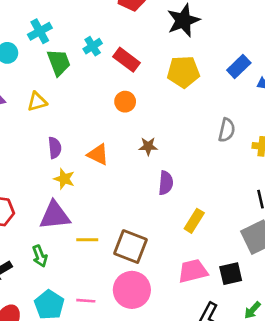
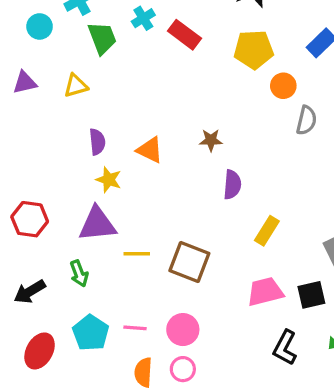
orange circle: (125, 102) -> (283, 86), moved
pink circle: (132, 290) -> (183, 330), moved, size x0.7

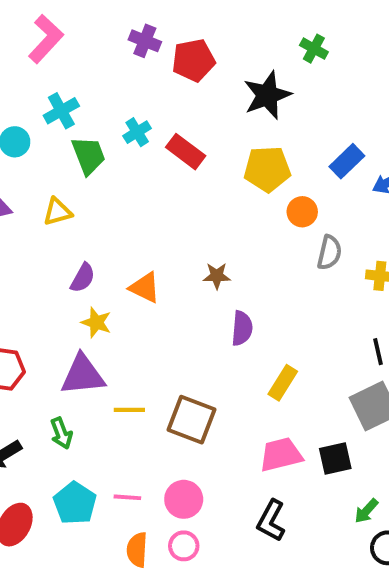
purple semicircle: (97, 142) -> (83, 278), turned 35
black L-shape: (285, 348) -> (271, 521), moved

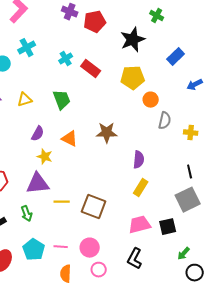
green trapezoid: (89, 155) -> (62, 100), moved
blue rectangle: (347, 161) -> (176, 57), moved
brown star: (217, 276) -> (107, 133), size x1.5
purple semicircle: (242, 328) -> (139, 160), moved
pink circle: (184, 546) -> (99, 270), moved

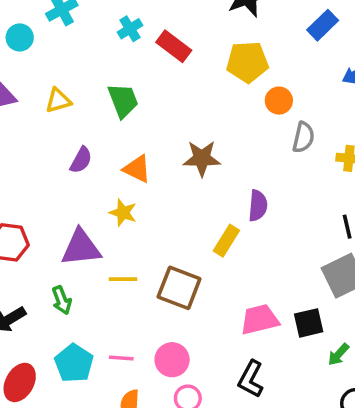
yellow star: (45, 157) -> (123, 213), moved
yellow rectangle: (141, 188) -> (226, 241), moved
green arrow: (184, 254) -> (338, 354), moved

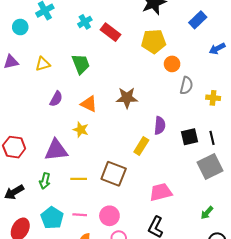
yellow line: (123, 279) -> (79, 179), moved
green arrow: (62, 300) -> (45, 181), turned 35
black square: (309, 323) -> (189, 137), moved

